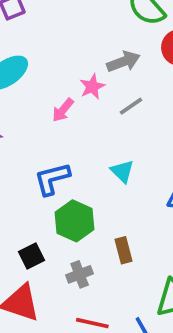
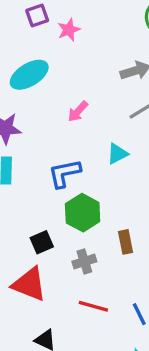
pink star: (92, 87) -> (69, 30), moved
cyan triangle: (122, 171) -> (117, 154), moved, turned 45

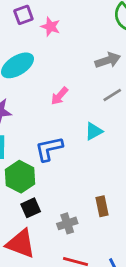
pink star: (69, 30) -> (51, 27), turned -30
green hexagon: (83, 213) -> (20, 177), moved

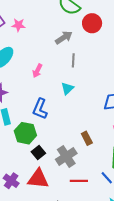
gray line: (112, 95) -> (73, 60), turned -40
blue L-shape: (49, 149) -> (40, 109), turned -40
gray cross: (67, 223) -> (66, 156), size x1.5

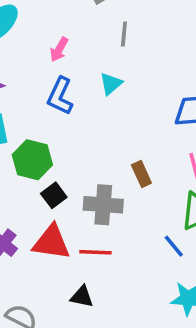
blue L-shape: (40, 109) -> (60, 96), moved
gray cross: (66, 156) -> (103, 205), turned 35
red line: (79, 181) -> (95, 252), moved

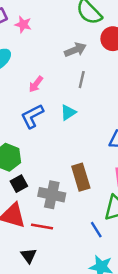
blue L-shape: (60, 96) -> (32, 116), turned 30
brown rectangle: (141, 174) -> (81, 177), size x1.5
black triangle: (82, 297) -> (29, 256), turned 35

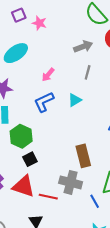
gray cross: (52, 195) -> (71, 182), moved

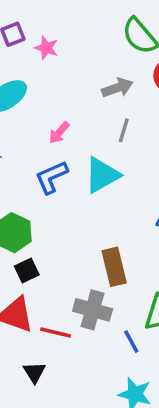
cyan triangle: (75, 100) -> (102, 175), size x1.6

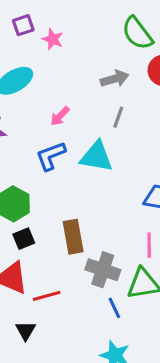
cyan triangle: (102, 175) -> (96, 157), turned 36
brown rectangle: (114, 267) -> (73, 237), moved
gray cross: (93, 310) -> (103, 270), moved
red line: (56, 332) -> (47, 296), turned -32

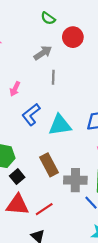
green semicircle: (137, 33) -> (48, 18), size x0.6
blue L-shape: (51, 156) -> (31, 115), moved
cyan triangle: (96, 157) -> (60, 125), moved

